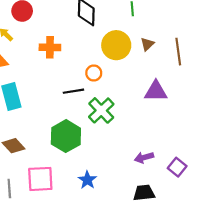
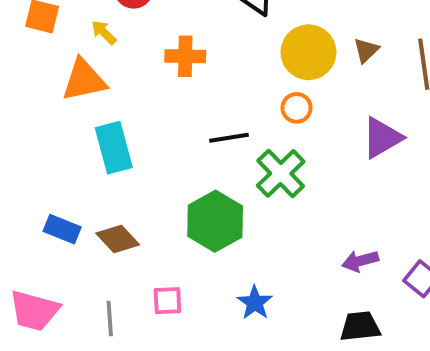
orange circle: (94, 73) -> (297, 108), moved
purple triangle: (156, 91) -> (382, 138), turned -30
pink square: (40, 179) -> (167, 301), size x0.6

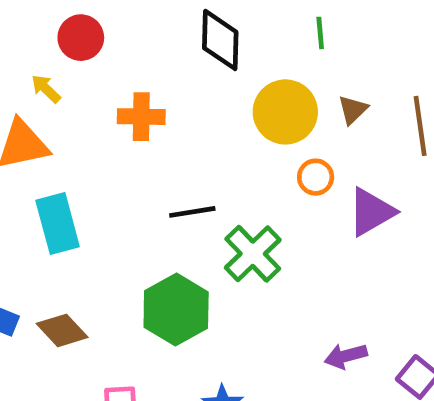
orange circle: (297, 108) -> (316, 177), moved

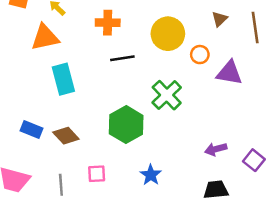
yellow circle: (285, 112) -> (168, 34), moved
black line: (192, 212) -> (122, 58), moved
purple triangle: (371, 212) -> (229, 73), turned 40

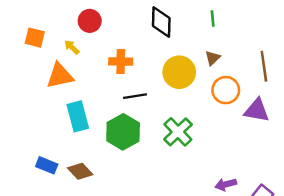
brown triangle: (219, 19) -> (213, 58), moved
orange circle: (200, 55) -> (226, 90), moved, size x1.5
purple triangle: (229, 73) -> (257, 110), moved
green hexagon: (126, 125) -> (123, 132), moved

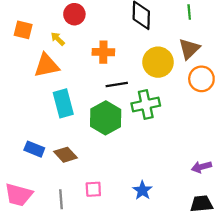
brown triangle: (213, 58) -> (189, 49), size x1.5
green cross: (178, 132) -> (146, 104), moved, turned 32

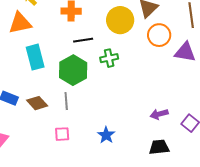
green cross: (146, 104) -> (109, 58), size x0.7
gray line: (61, 199) -> (66, 101), moved

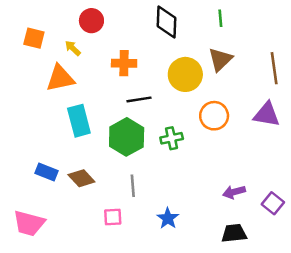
orange circle: (159, 35) -> (214, 116), moved
green cross: (109, 58) -> (172, 138), moved
gray line: (66, 101) -> (133, 186), moved

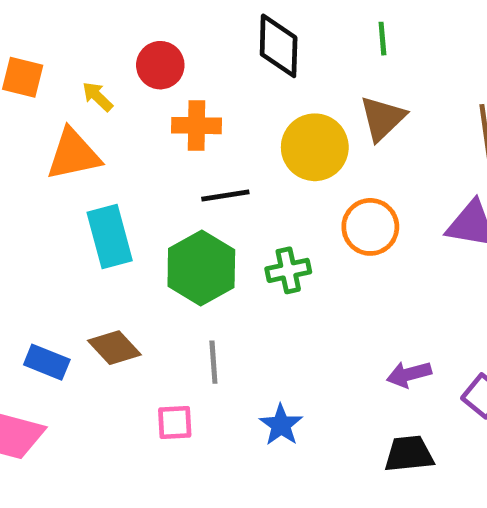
red circle: (91, 21) -> (160, 65), moved
blue rectangle: (46, 172) -> (47, 362), moved

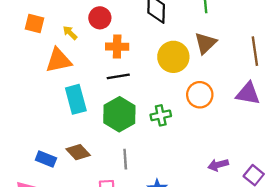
black line: (225, 196) -> (118, 76), moved

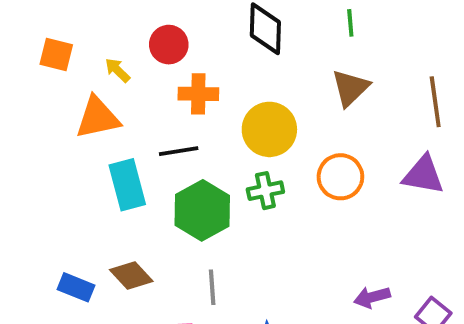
yellow circle: (173, 57) -> (269, 129), moved
black line: (118, 76) -> (179, 151), moved
green cross: (161, 115) -> (265, 191), moved

